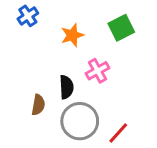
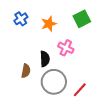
blue cross: (28, 16) -> (21, 19), moved
pink cross: (97, 71) -> (66, 48), turned -35

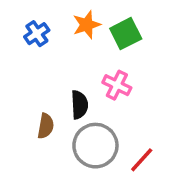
green square: (82, 19) -> (126, 34), moved
orange star: (49, 24) -> (87, 25), moved

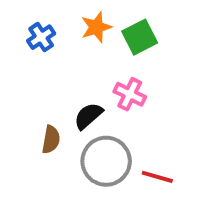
black semicircle: (79, 105) -> (88, 116), turned -128
red line: (142, 160) -> (157, 177), turned 64

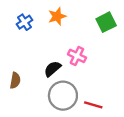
green square: (140, 37) -> (106, 22), moved
brown semicircle: (51, 140) -> (15, 80), moved

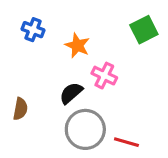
orange star: (57, 16) -> (77, 45), moved, turned -30
blue cross: (24, 22) -> (33, 30), turned -35

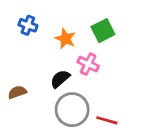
green square: (144, 30) -> (103, 31), moved
brown semicircle: (20, 109) -> (17, 92), turned -120

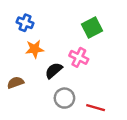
orange star: (65, 39) -> (35, 49), moved, turned -30
gray circle: (72, 110) -> (64, 98), size x0.7

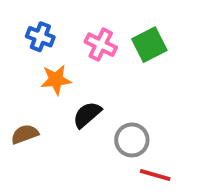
pink cross: (79, 57) -> (101, 45), moved
gray circle: (64, 98) -> (132, 140), moved

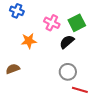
blue cross: (40, 37) -> (17, 11), moved
black semicircle: (87, 115) -> (67, 42), moved

